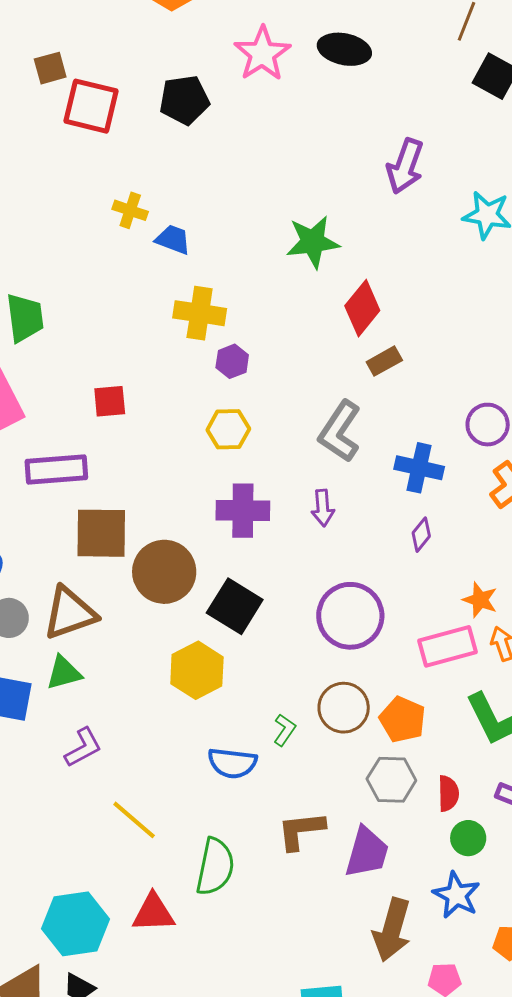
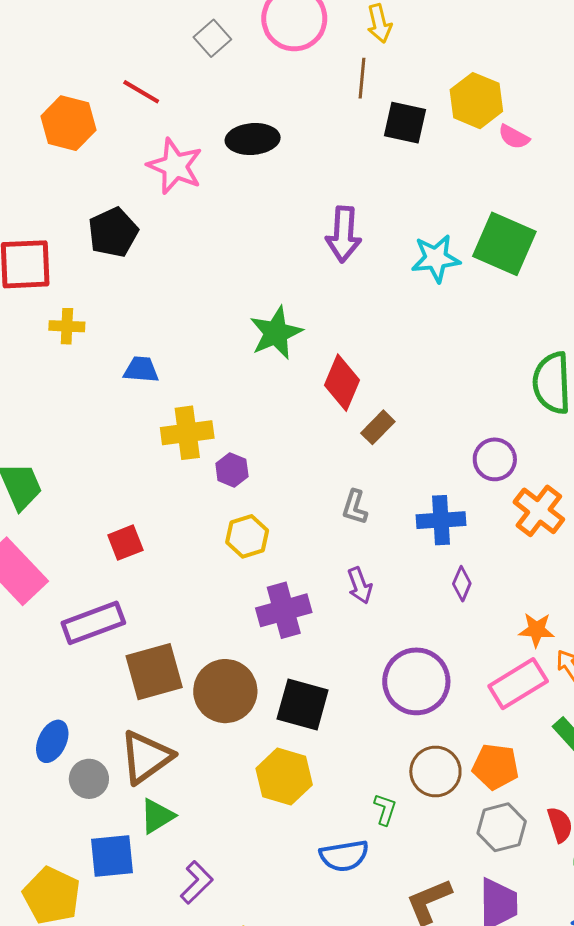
yellow cross: (130, 210) -> (67, 326), moved
gray L-shape: (340, 431) -> (355, 507), size x0.6

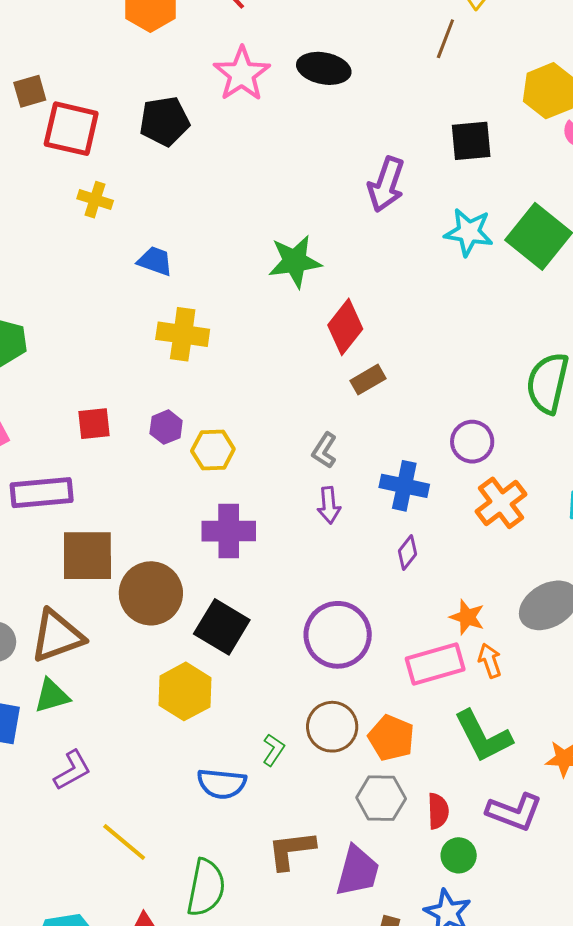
black square: (405, 123) -> (471, 141), moved, turned -33
purple hexagon: (232, 470) -> (166, 427), moved
purple arrow: (360, 585) -> (329, 505), moved

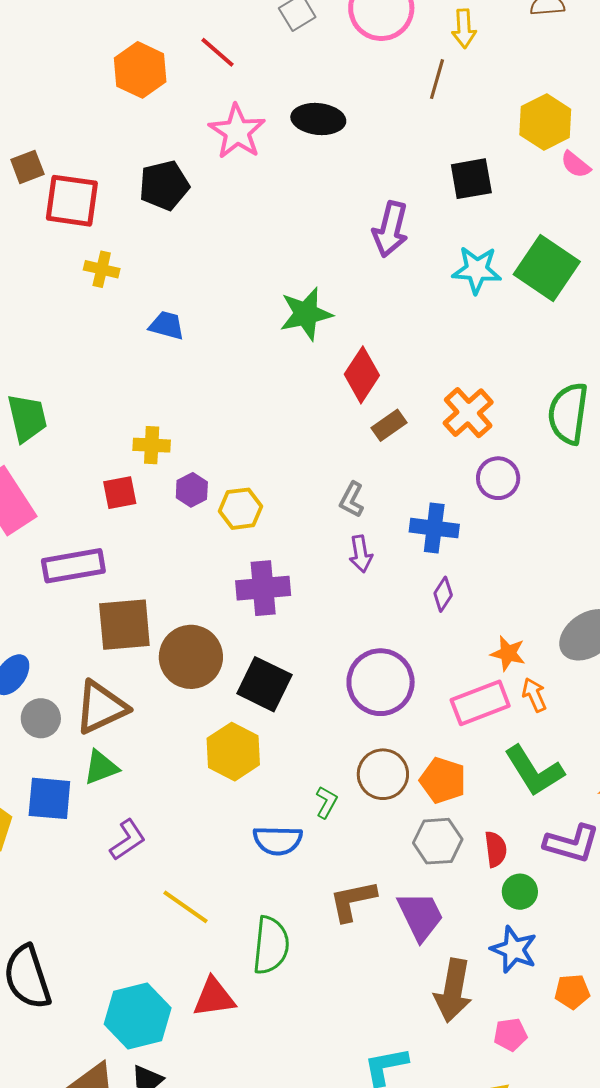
yellow cross: (183, 334) -> (152, 445), moved, size x0.7
orange cross: (501, 503) -> (468, 413), moved
purple trapezoid: (357, 871) -> (420, 916), turned -36

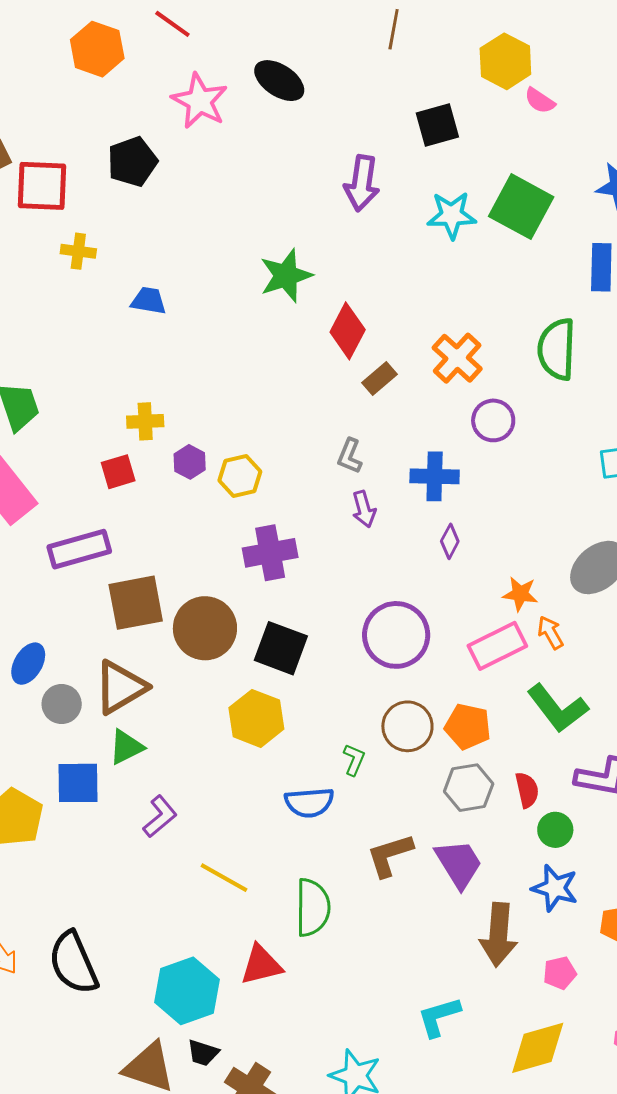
black ellipse: (318, 119) -> (279, 81), turned 33

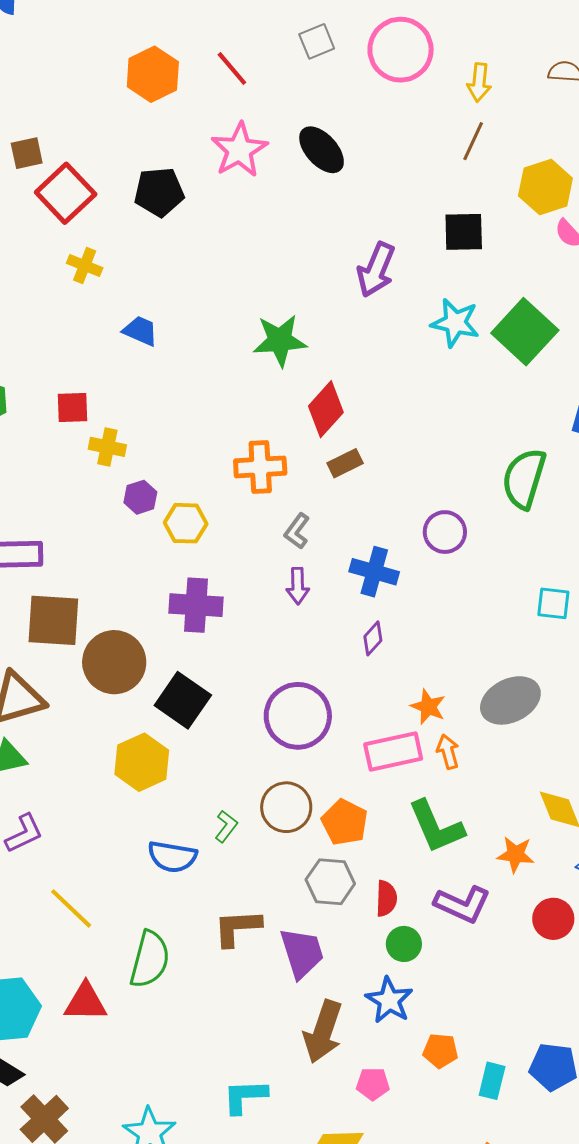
brown line: (394, 29) -> (473, 141), moved
red square: (42, 186) -> (66, 193), turned 30
orange cross: (457, 358) -> (260, 467), moved, turned 30
red square: (118, 472) -> (73, 407), moved

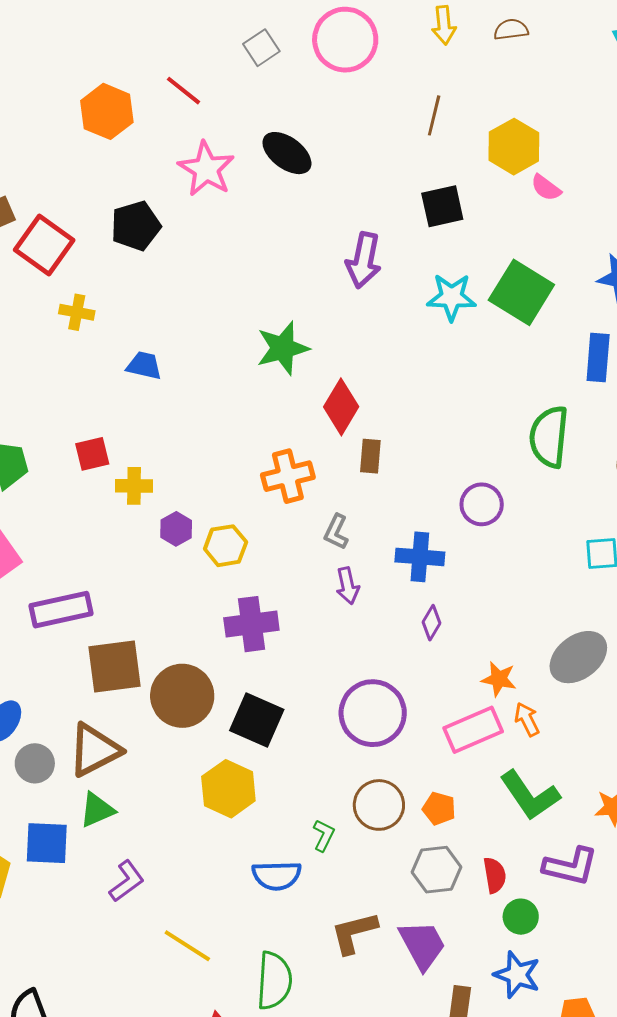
yellow arrow: (479, 82) -> (444, 25), moved
brown rectangle: (345, 463) -> (370, 456), turned -48
orange pentagon: (345, 822) -> (439, 809), size x0.7

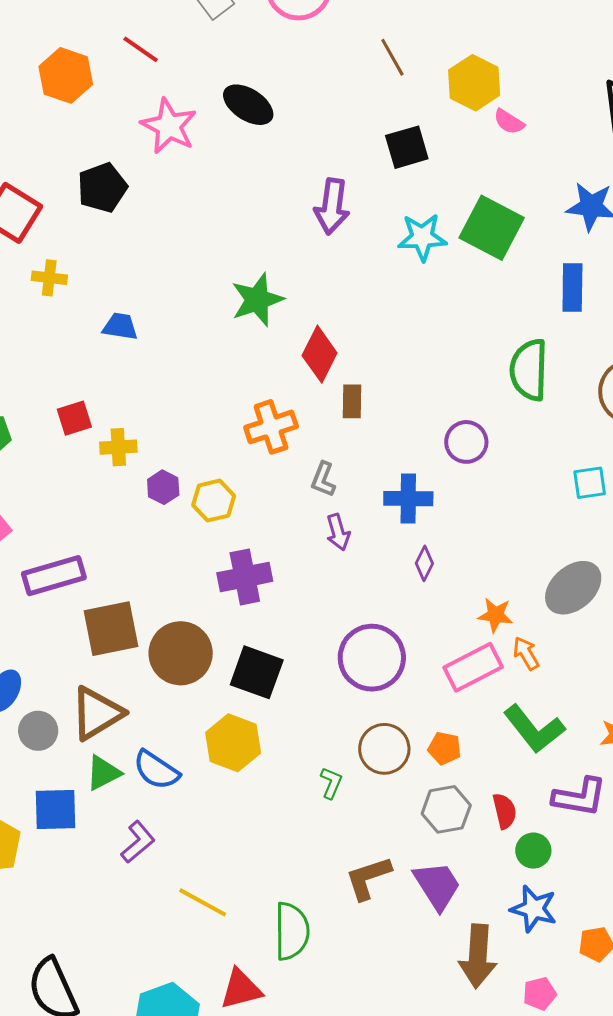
brown line: (434, 115) -> (392, 57), turned -39
blue semicircle: (277, 876) -> (156, 770), moved, turned 39

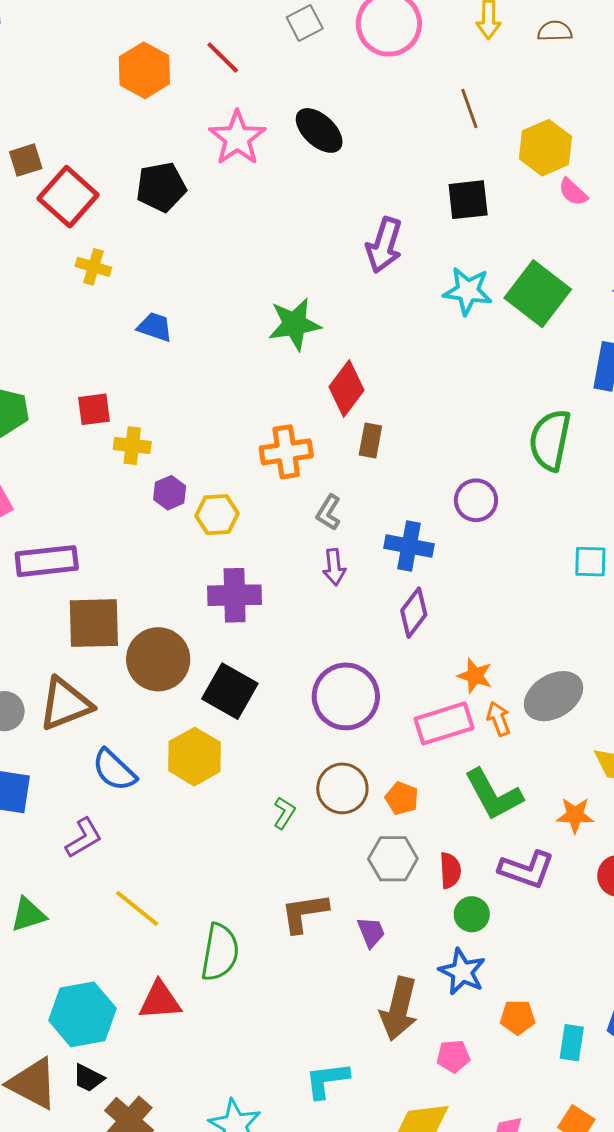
purple diamond: (424, 563) -> (414, 613), size x1.4
gray ellipse: (573, 588) -> (554, 696), moved
green triangle: (103, 773) -> (28, 915), moved
purple trapezoid: (437, 886) -> (371, 932), size x0.6

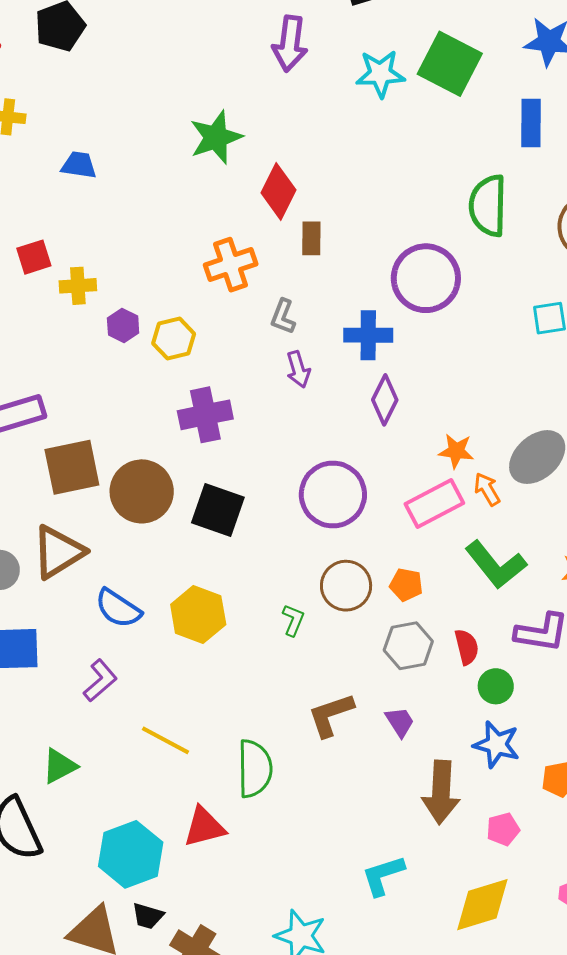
purple circle: (476, 500) -> (426, 278), size x1.6
yellow hexagon: (195, 757) -> (198, 614), moved

